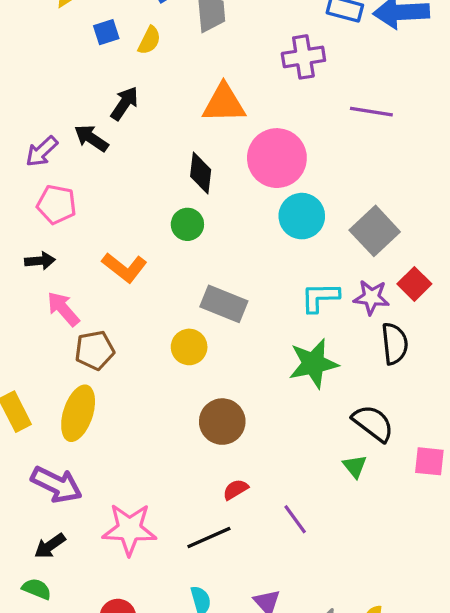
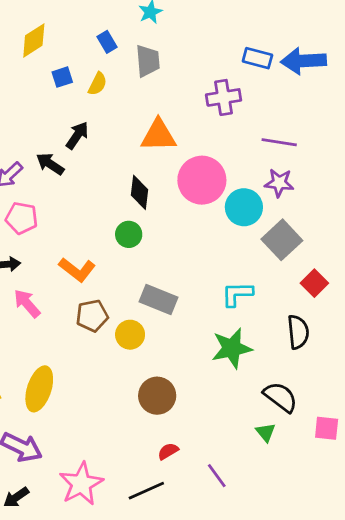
cyan circle: (302, 216) -> (244, 207), moved
purple star: (371, 297) -> (279, 183), moved
brown pentagon: (95, 350) -> (92, 316), moved
pink star: (129, 529) -> (81, 484), turned -30

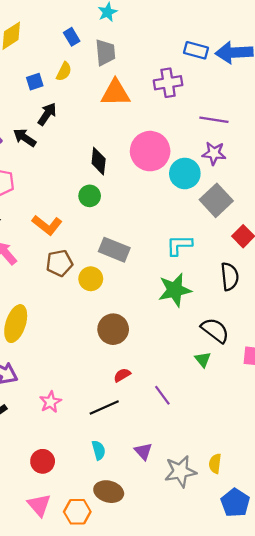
blue square: (62, 77) -> (35, 82), moved
orange triangle: (159, 135) -> (115, 93), moved
pink star: (81, 484) -> (50, 402), size x0.6

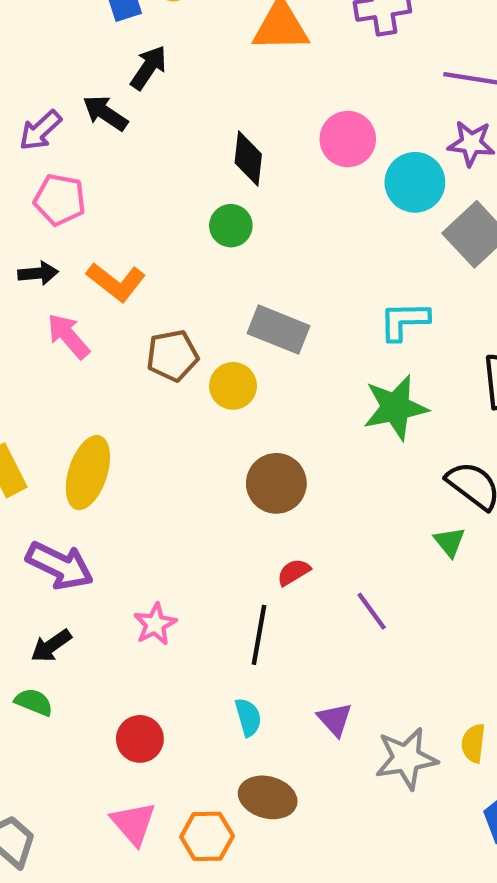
pink circle: (150, 151) -> (348, 139), size x0.7
orange L-shape: (47, 225) -> (116, 282), moved
black line: (104, 408) -> (259, 635), turned -56

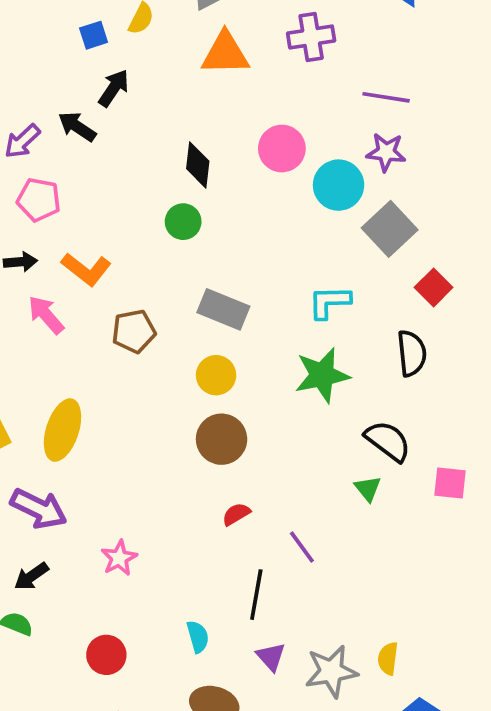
yellow circle: (233, 386) -> (216, 375), moved
black line: (259, 635) -> (256, 595), moved
purple triangle: (335, 719) -> (271, 657), moved

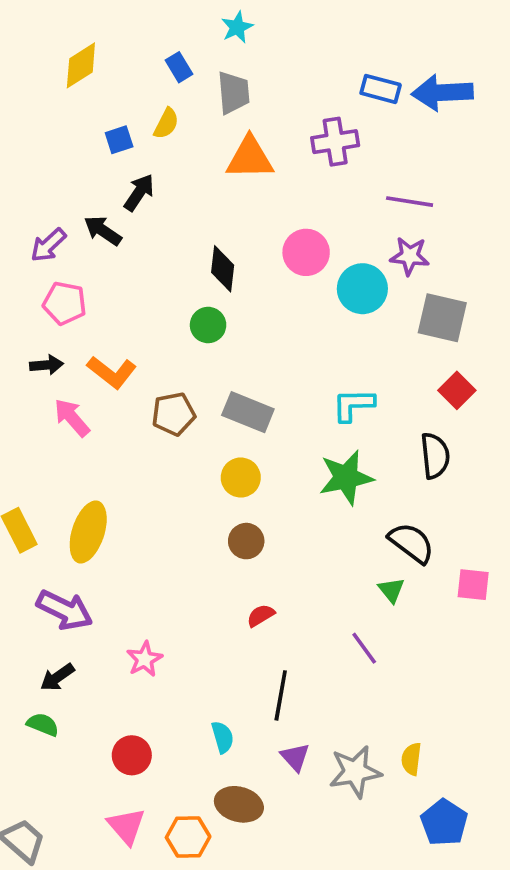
gray square: (390, 229) -> (442, 318), moved, turned -34
brown pentagon: (134, 331) -> (174, 414), moved
brown circle: (222, 439) -> (246, 541), size x0.7
purple line: (302, 547) -> (364, 648), moved

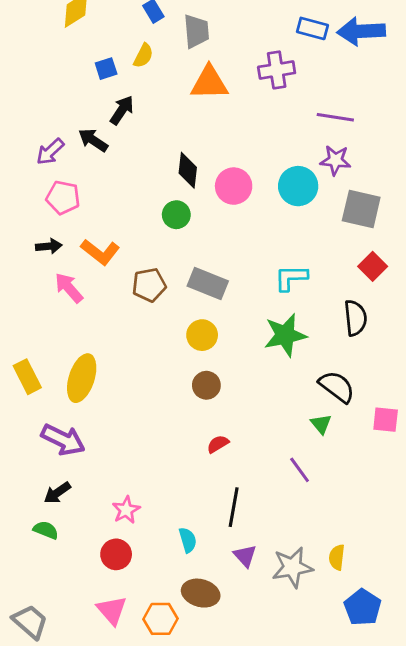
pink circle: (306, 252) -> (234, 186), moved
pink star: (144, 659) -> (126, 510), moved

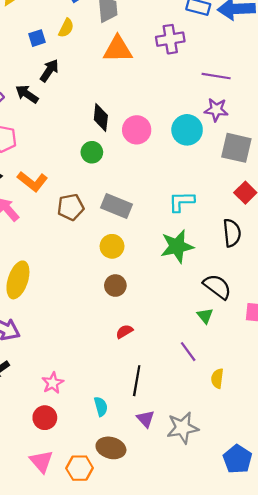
yellow semicircle: (337, 557) -> (217, 378), moved

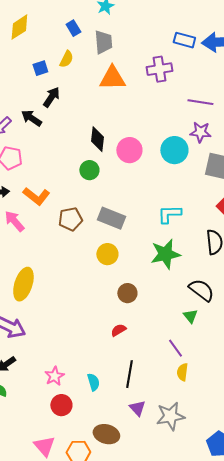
brown circle: (115, 286) -> (127, 293), moved
yellow semicircle: (217, 378) -> (182, 372), moved
cyan semicircle: (101, 406) -> (93, 382), moved
red circle: (45, 418) -> (61, 405), moved

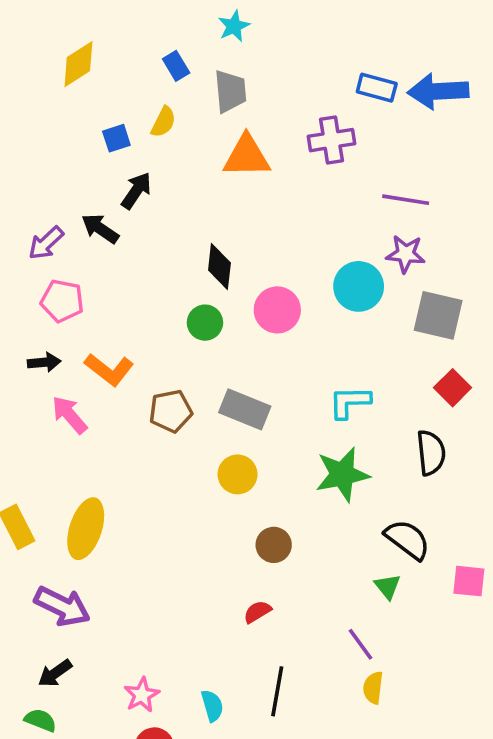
pink circle: (129, 150) -> (277, 310), moved

